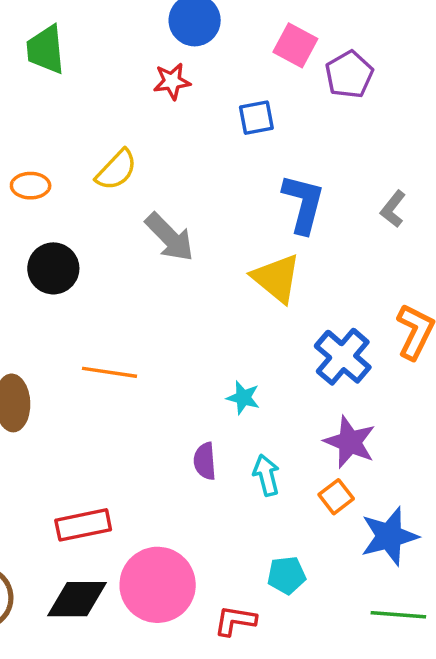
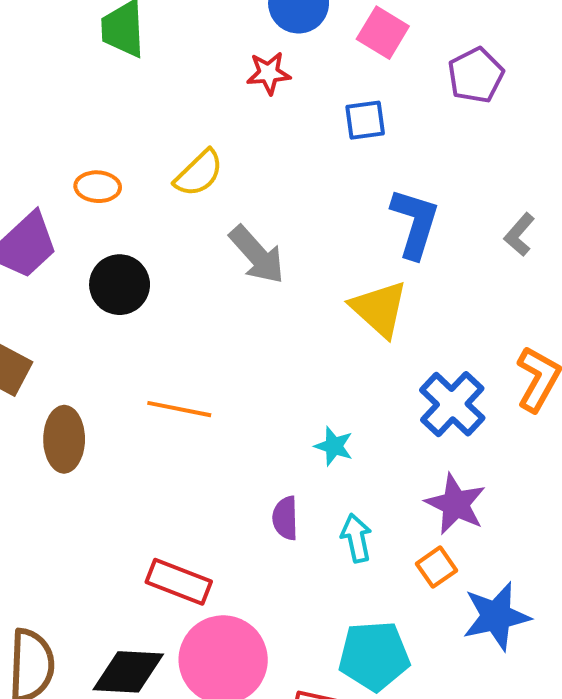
pink square: (295, 45) -> (383, 33), moved
red rectangle: (83, 525) -> (179, 582), moved, turned 30
cyan pentagon: (286, 575) -> (374, 656), size x1.6

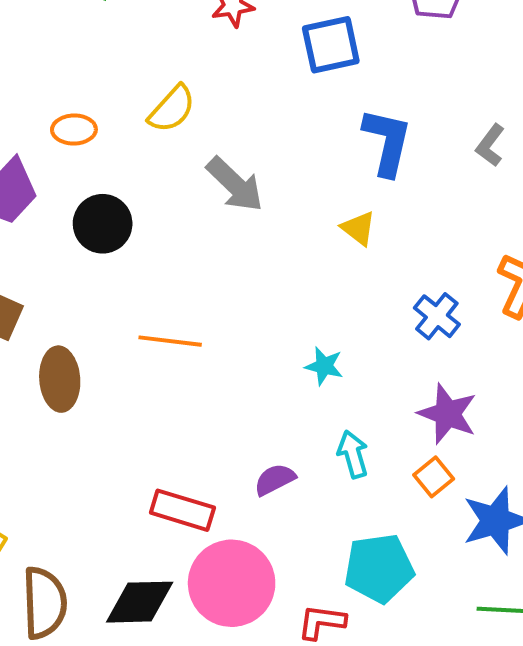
blue square: (365, 120) -> (331, 45), size x1.4
yellow triangle: (379, 309) -> (358, 228), size x0.6
blue cross: (452, 404) -> (437, 316), size x0.7
purple semicircle: (285, 518) -> (275, 480), moved, turned 69

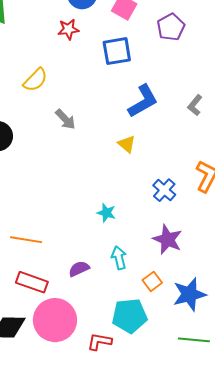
blue L-shape: (387, 142) -> (143, 101), turned 45
gray arrow: (235, 184) -> (65, 119), size x0.7
orange line: (170, 341) -> (26, 240), moved
orange square: (434, 477) -> (152, 281), moved

